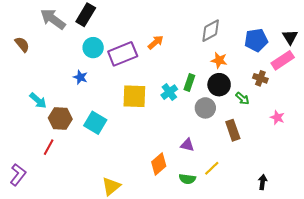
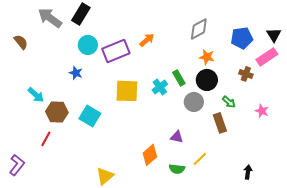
green rectangle: (189, 83) -> (179, 78), turned -49
green arrow: (242, 98) -> (229, 102), moved

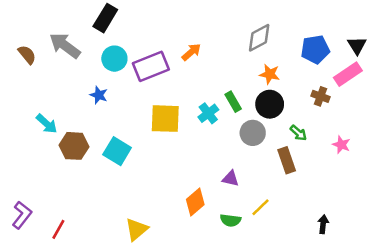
gray arrow: (50, 18) -> (65, 46), moved
red line: (46, 139) -> (58, 229), moved

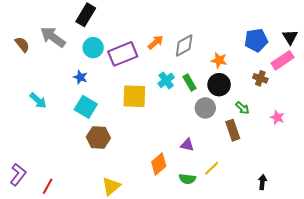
gray diamond: (259, 38) -> (184, 46), moved
cyan cross: (208, 113) -> (166, 80), moved
brown hexagon: (74, 146) -> (98, 138), moved
cyan square: (117, 151) -> (86, 107), moved

